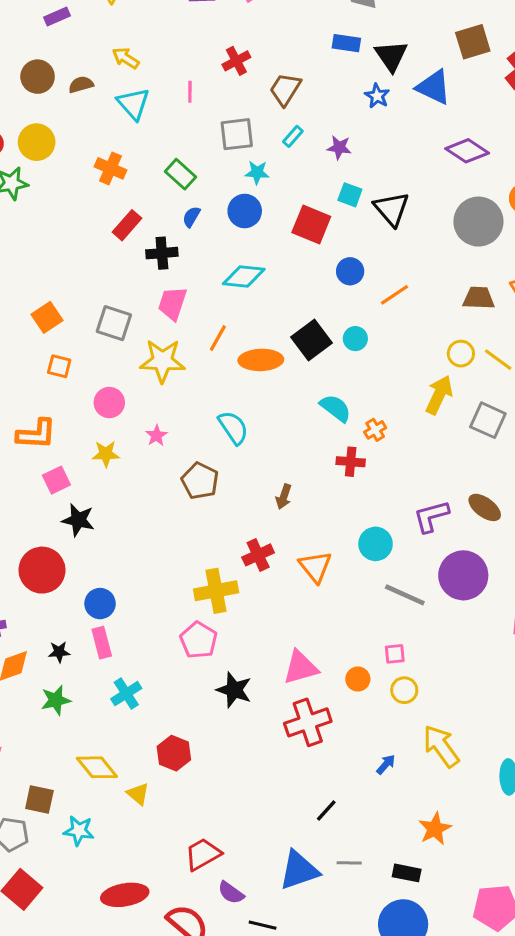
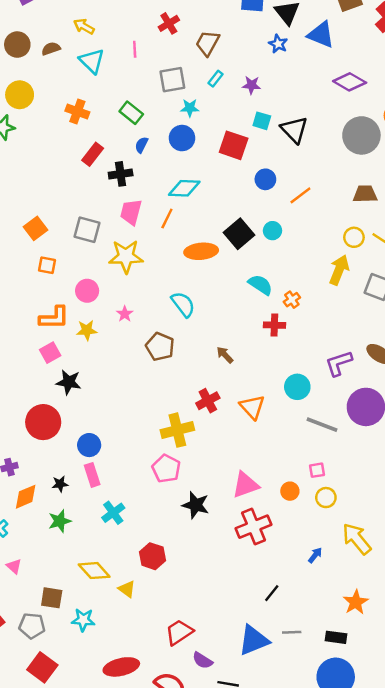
orange line: (218, 338) -> (167, 218), moved
orange L-shape: (36, 434) -> (54, 318), moved
brown arrow: (284, 497) -> (225, 355), turned 120

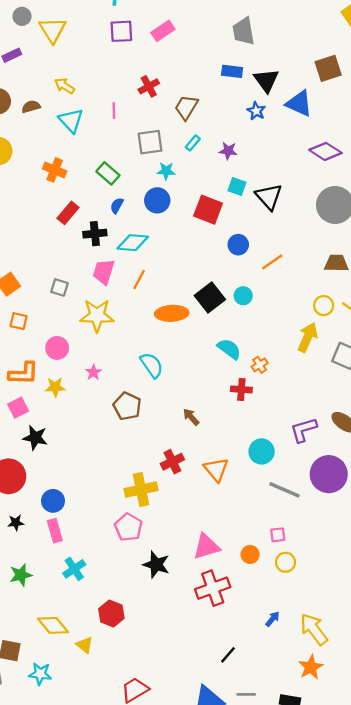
cyan diamond: (184, 188) -> (133, 243), moved
gray square: (87, 230) -> (59, 287), size x0.7
black star: (60, 484) -> (16, 523), moved
yellow arrow: (357, 539) -> (314, 629), moved

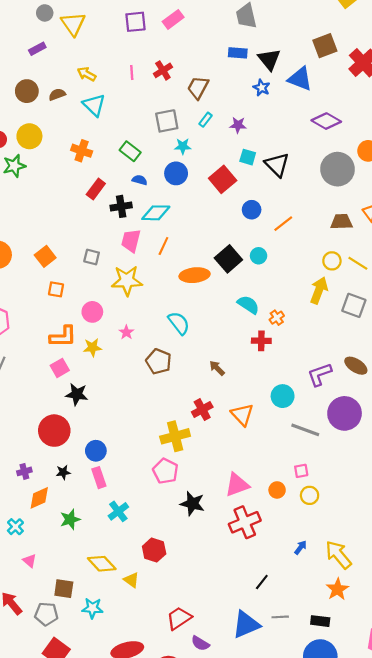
pink line: (114, 111) -> (132, 73), moved
blue semicircle: (117, 206) -> (140, 180), turned 80
red square: (208, 210) -> (223, 179), turned 32

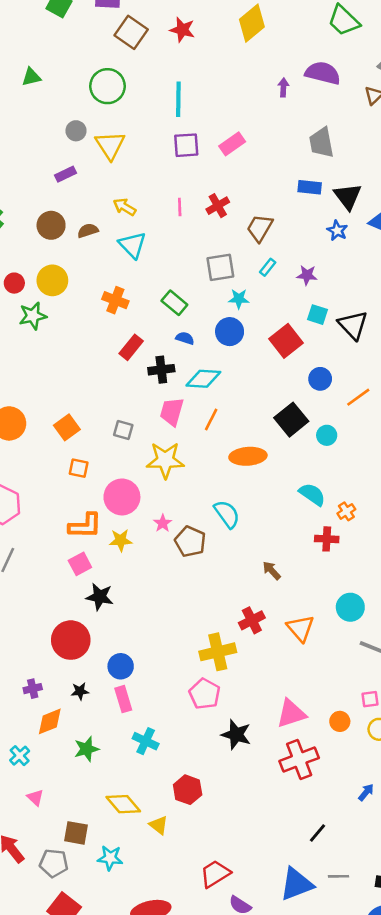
black square: (228, 259) -> (291, 420), moved
pink circle: (92, 312) -> (122, 497), size x1.4
brown pentagon: (159, 361) -> (190, 542), moved
cyan cross: (118, 511) -> (146, 741), turned -30

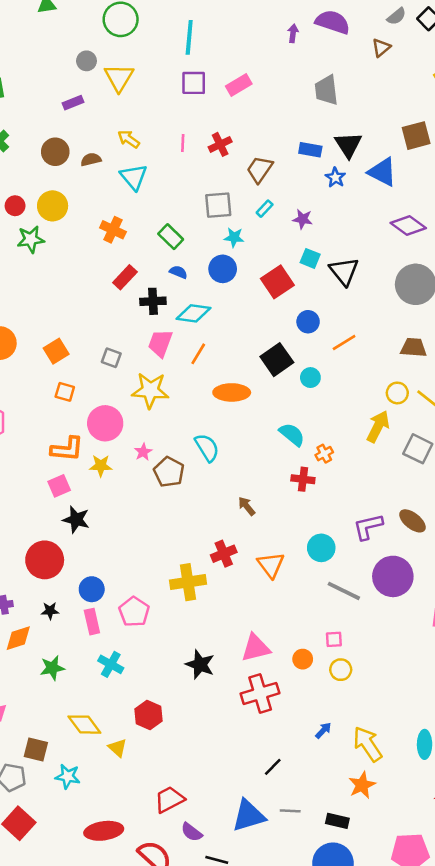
blue rectangle: (310, 187) -> (310, 150), moved
pink pentagon: (205, 694) -> (134, 612), moved

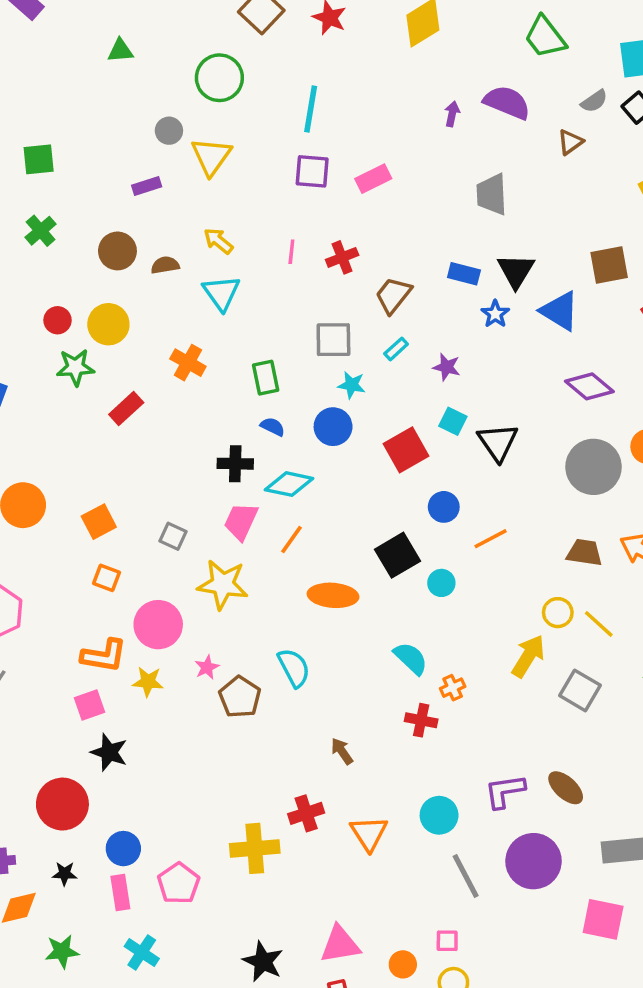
green rectangle: (171, 237) -> (266, 378), turned 30
red rectangle: (125, 277) -> (126, 409), moved
gray line: (344, 591) -> (466, 876), turned 32

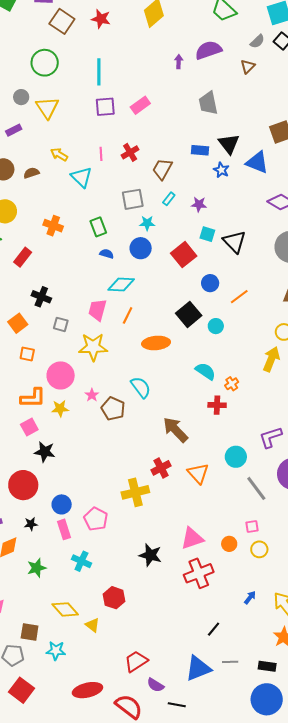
purple semicircle: (507, 102) -> (208, 50), turned -32
cyan triangle: (221, 293) -> (81, 177), moved
black cross: (235, 464) -> (41, 297), moved, turned 30
brown arrow: (342, 751) -> (175, 430), size x1.8

